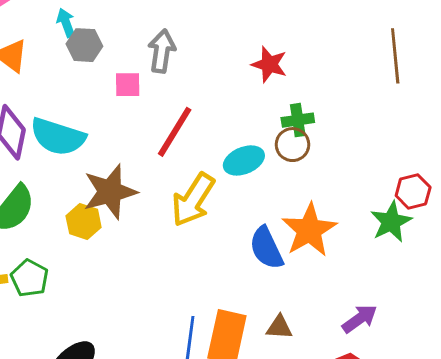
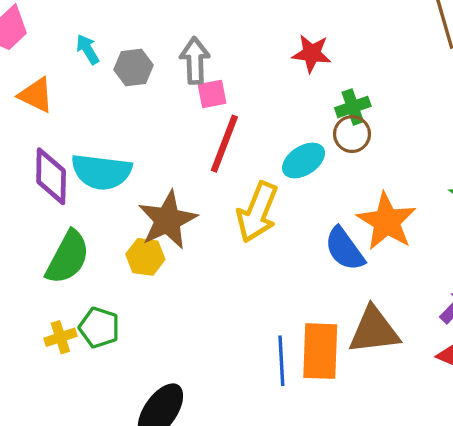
gray hexagon: (84, 45) -> (134, 67), moved
pink square: (128, 85) -> (212, 94), moved
brown triangle: (279, 327) -> (374, 330), size x1.8

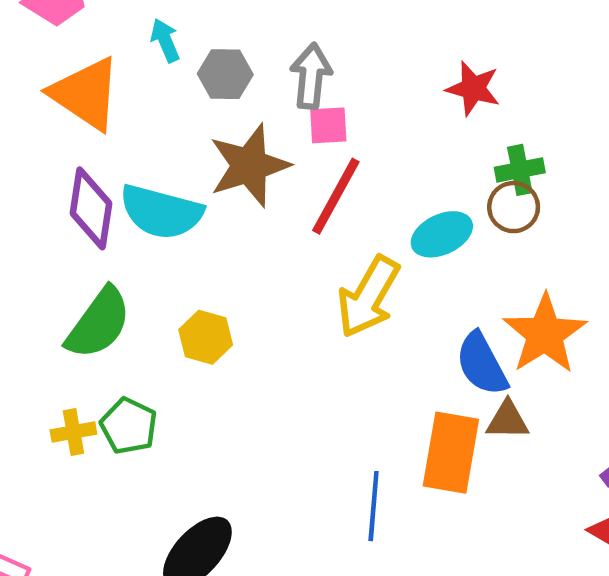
orange triangle: (36, 95) -> (86, 94), size x1.5
brown star: (168, 220) -> (249, 166), moved
brown triangle: (374, 330) -> (508, 420), moved, size x0.6
orange rectangle: (320, 351) -> (451, 453), moved

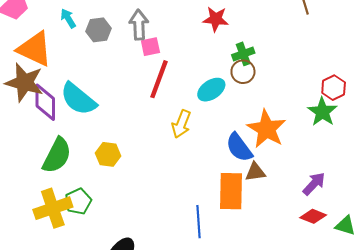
brown star: (249, 166) -> (24, 82), moved, turned -30
cyan semicircle: (161, 212) -> (78, 99), turned 33
yellow arrow: (368, 297) -> (181, 124), size x0.7
green pentagon: (129, 426) -> (78, 201), turned 30
yellow cross: (73, 432) -> (53, 208), size x1.8

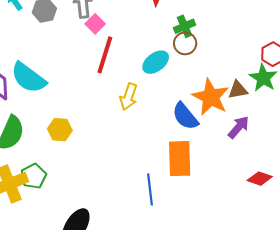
pink square: (150, 47) -> (95, 24), turned -30
brown triangle: (255, 172) -> (238, 90), moved
purple arrow: (314, 184) -> (239, 127), moved

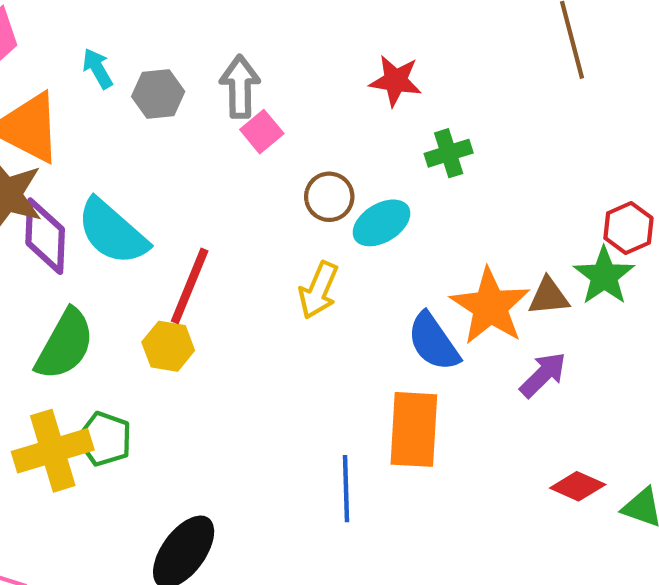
brown circle: (185, 43) -> (329, 197), moved
red line: (105, 55) -> (190, 286), moved
green pentagon: (34, 176) -> (105, 439), turned -30

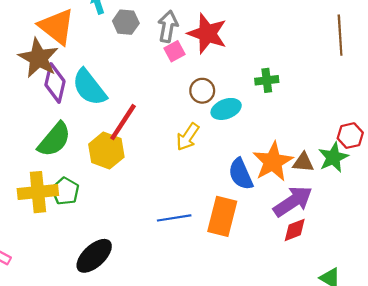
red star: (395, 81) -> (207, 34), moved, size x1.5
yellow hexagon: (168, 346) -> (106, 151), size x1.4
purple arrow: (543, 375) -> (293, 201), size x1.5
red diamond: (578, 486) -> (295, 230), moved, turned -56
blue line: (346, 489) -> (174, 218), moved, turned 72

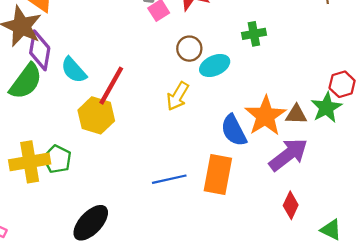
cyan semicircle: (89, 87) -> (74, 70), moved, size x0.7
green semicircle: (54, 140) -> (26, 81), moved
red diamond: (295, 230) -> (291, 205), moved, turned -40

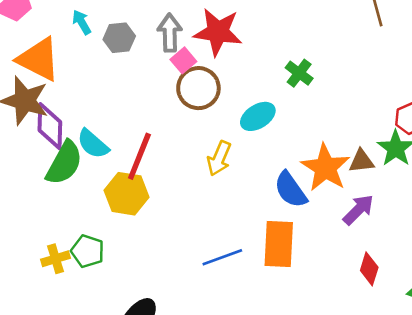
green cross: (254, 34) -> (299, 73), turned -35
brown circle: (189, 49) -> (198, 88), moved, size x1.4
green semicircle: (26, 81) -> (64, 163), moved
purple arrow: (288, 155) -> (358, 210), size x0.7
yellow cross: (30, 162) -> (56, 259), size x0.6

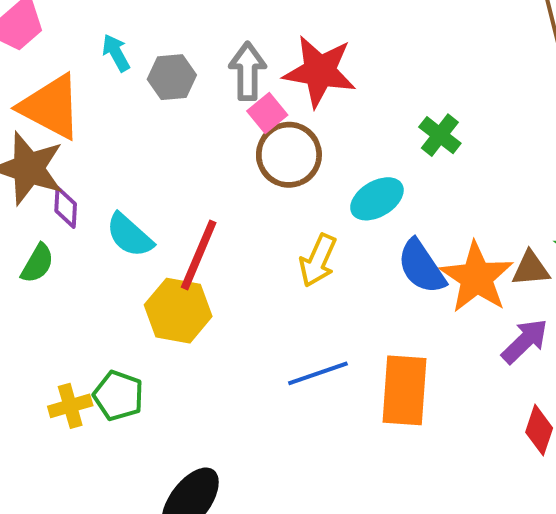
purple diamond: (50, 126) -> (66, 207), size x0.6
green semicircle: (64, 163) -> (37, 263), moved, size x0.6
blue semicircle: (290, 190) -> (421, 267), moved
blue line: (222, 257) -> (318, 373), moved

